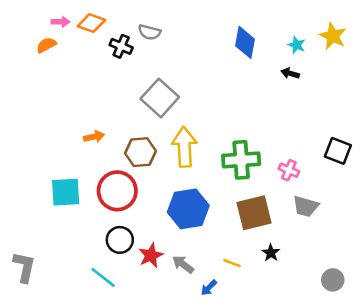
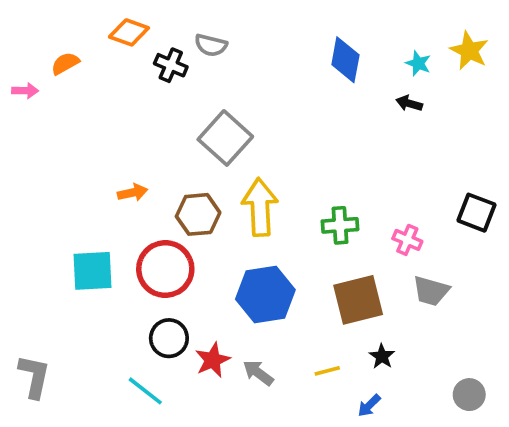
pink arrow: (60, 22) -> (25, 91), moved
green cross: (241, 160) -> (340, 225), size x0.7
yellow line: (232, 263) -> (327, 371), turned -36
blue arrow: (209, 288) -> (369, 405), moved

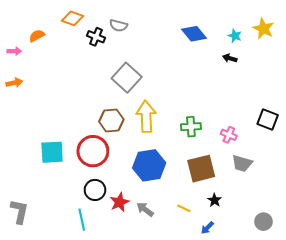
blue diamond: (345, 60) -> (194, 34), turned -50
orange arrow: (133, 193) -> (14, 83), moved
yellow line: (327, 371) -> (184, 208), turned 40
cyan line: (145, 391) -> (82, 220), turned 40

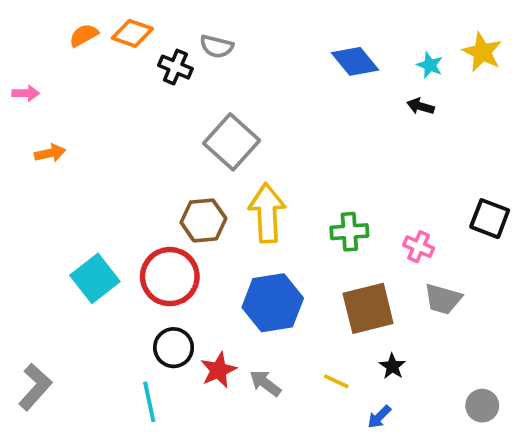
orange semicircle: (37, 36) -> (84, 35), moved
orange arrow: (14, 83) -> (50, 153), moved
cyan square: (52, 152) -> (95, 278), turned -35
gray L-shape: (19, 211) -> (35, 387), turned 30

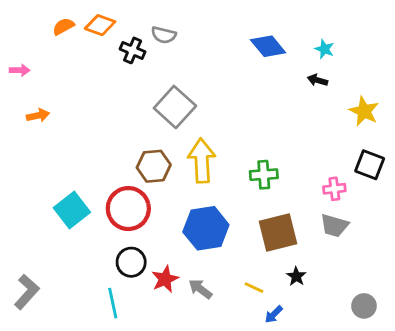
yellow star: (482, 52) -> (364, 111), moved
pink cross: (419, 247) -> (334, 189), moved, turned -30
blue arrow: (379, 417) -> (274, 314), moved

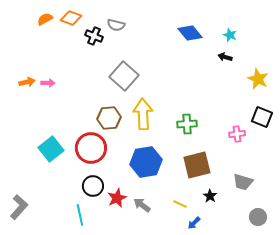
pink arrow: (20, 70) -> (48, 83), moved
gray trapezoid: (334, 225) -> (243, 182), moved

